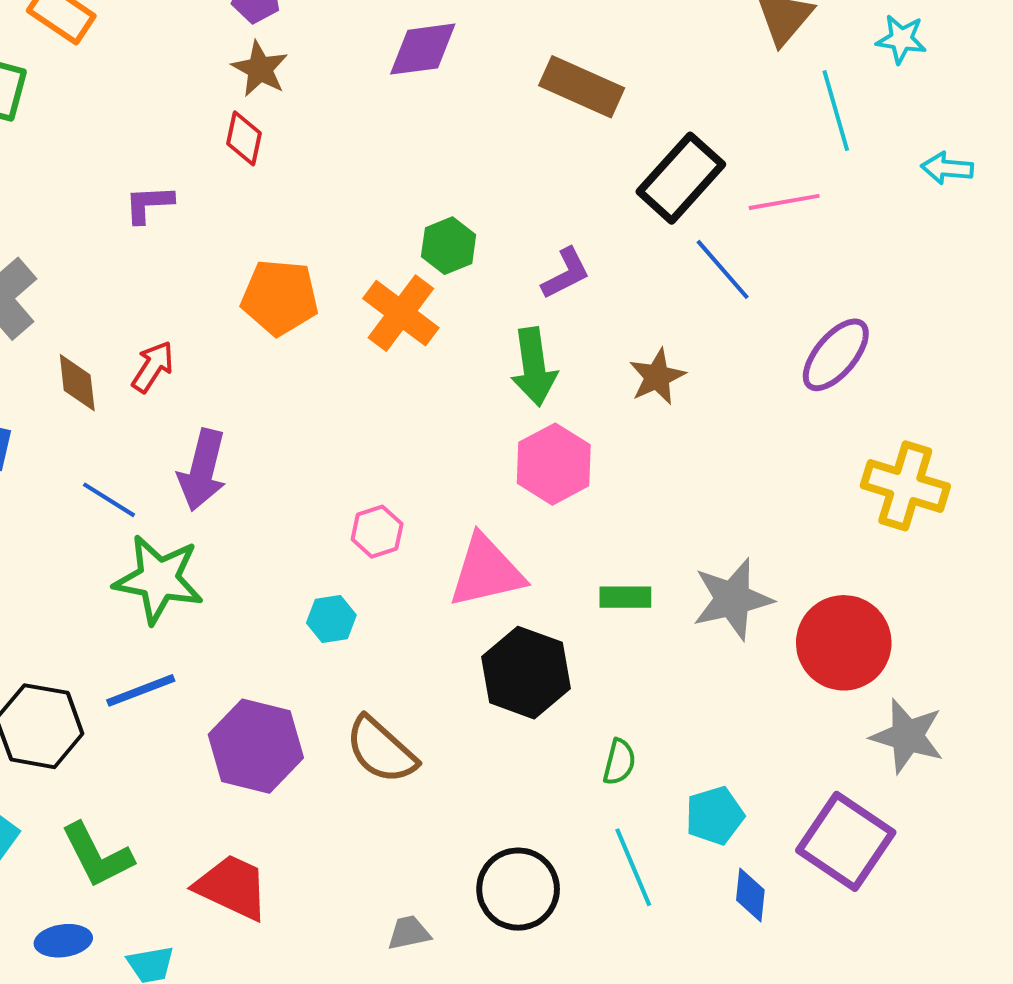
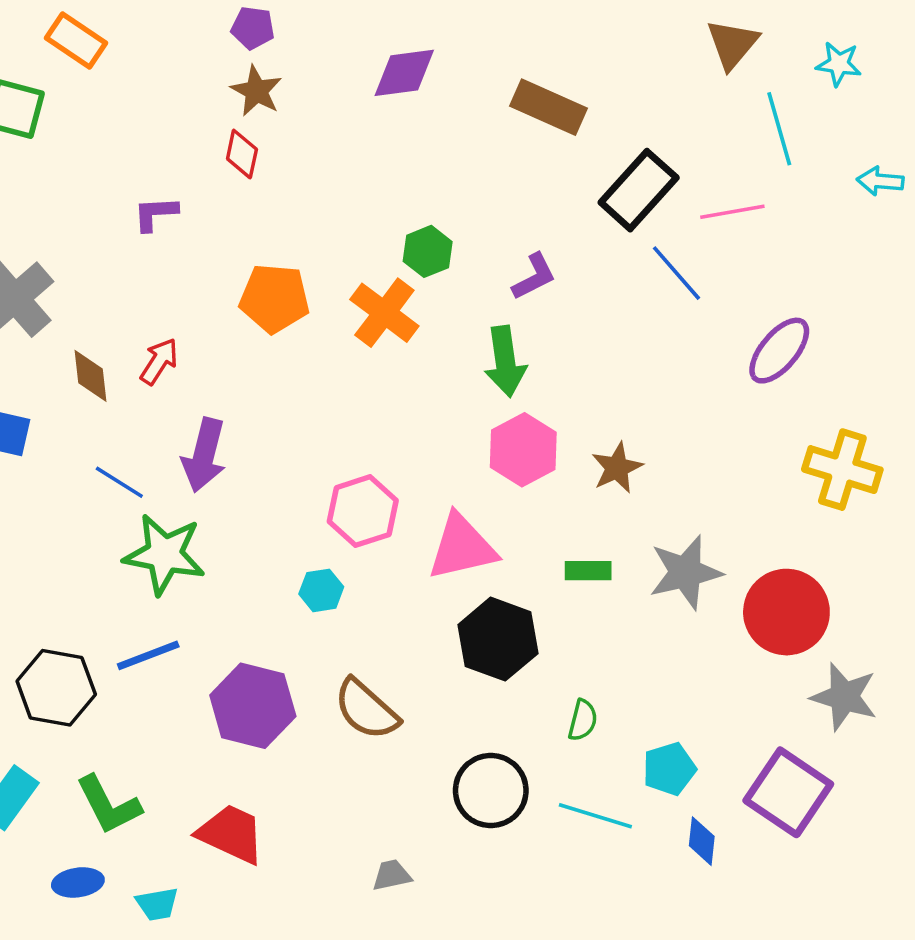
brown star: (657, 377) -> (617, 468), moved
pink hexagon: (377, 532) -> (363, 511), size x1.5
cyan line: (633, 867) -> (595, 816), turned -50
black circle: (518, 889) -> (491, 791), moved

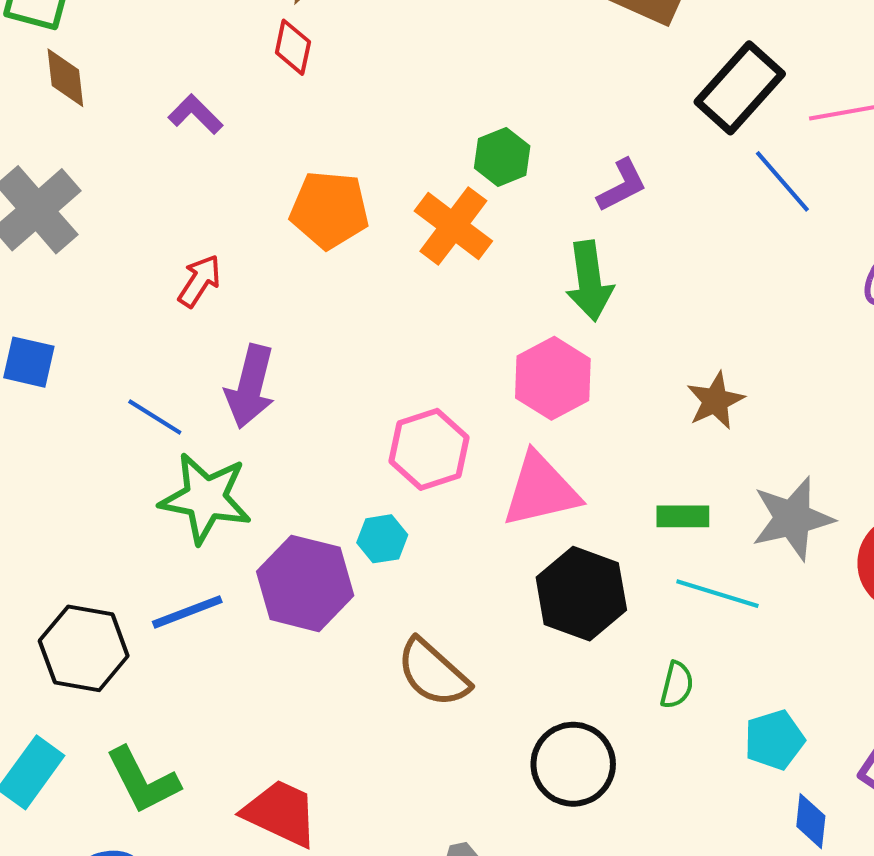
purple L-shape: (155, 214) -> (195, 114), turned 48
brown diamond: (90, 376) -> (65, 78), moved
pink hexagon: (523, 450) -> (553, 378), moved
purple hexagon: (253, 706) -> (305, 583), moved
cyan line: (595, 816) -> (717, 594), moved

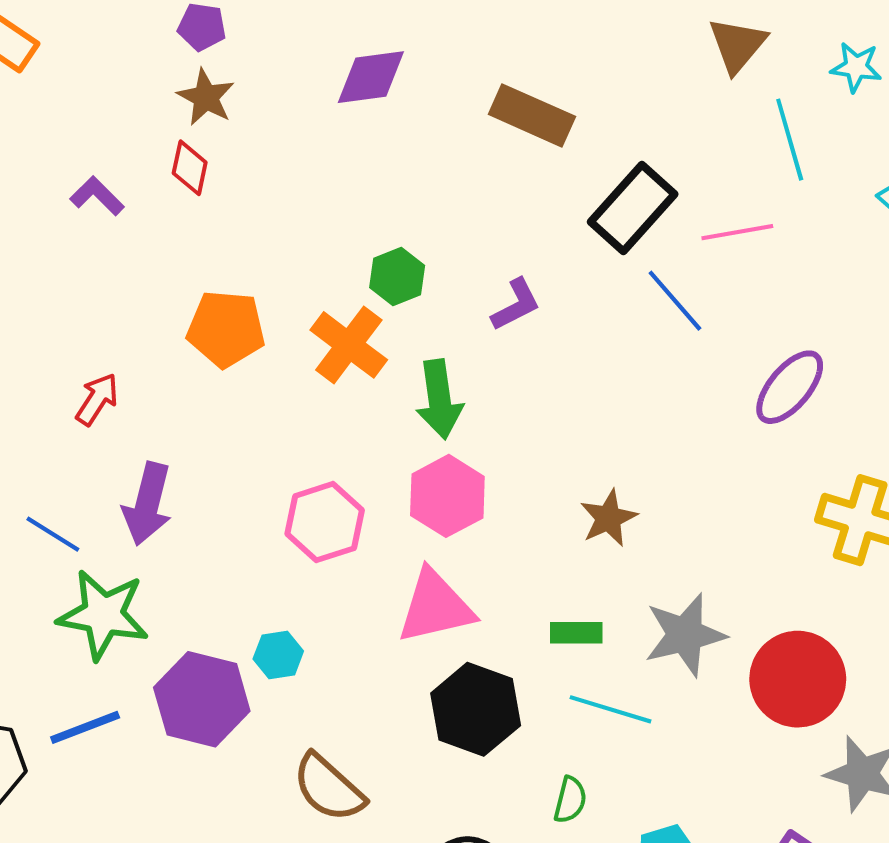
purple L-shape: (195, 114) -> (97, 196), moved
green arrow: (589, 281) -> (439, 399), moved
pink hexagon: (429, 449) -> (325, 522), moved

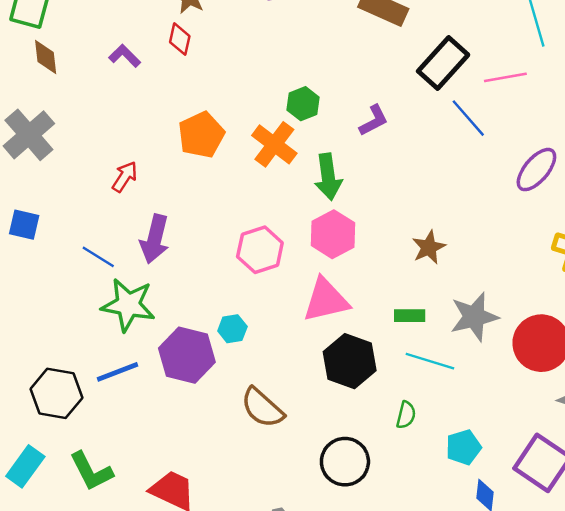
orange pentagon: (226, 329) -> (201, 135), turned -30

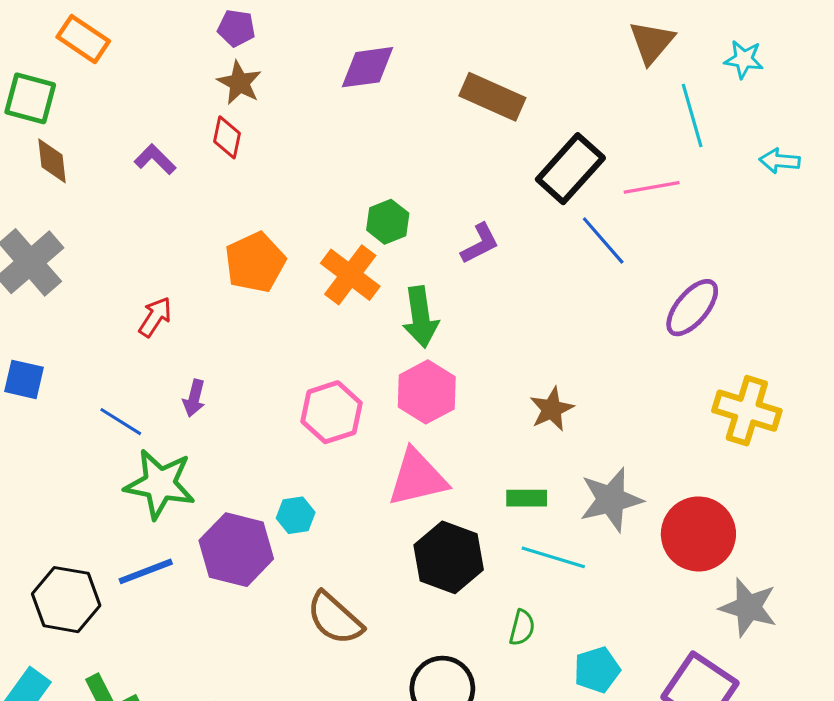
purple arrow: (155, 239) -> (194, 398), size x0.6

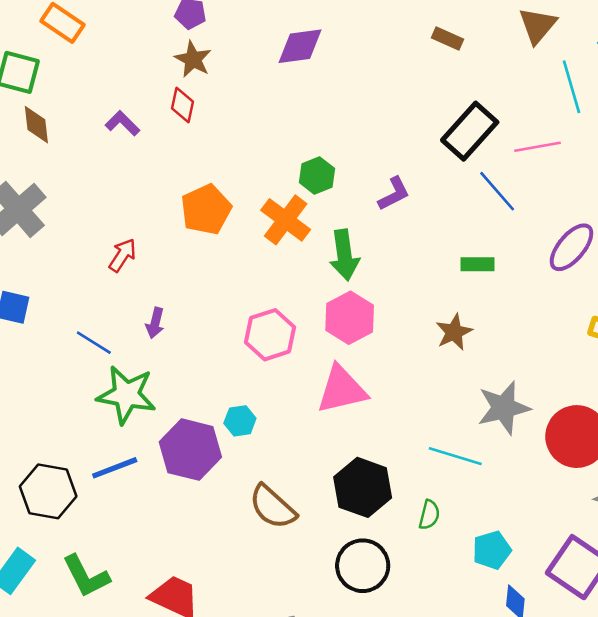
brown rectangle: (492, 97) -> (447, 38), moved, size x0.6
green rectangle: (527, 498) -> (477, 264), moved
black hexagon: (449, 557) -> (363, 487), moved

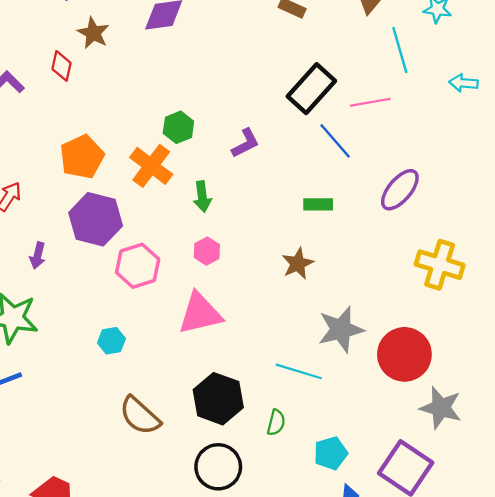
brown star: (193, 59) -> (93, 33), moved
green arrow: (344, 255) -> (202, 197), size x0.7
pink hexagon: (350, 318) -> (207, 251), size x0.6
purple hexagon: (190, 450) -> (96, 219), moved

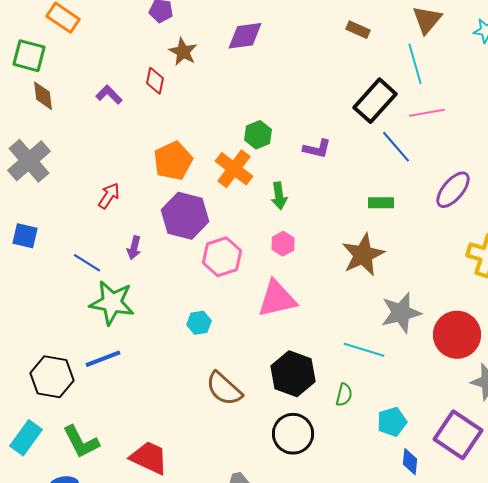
cyan line: (400, 50) -> (415, 64), moved
purple L-shape: (245, 143) -> (317, 149), turned 40
brown star: (298, 264) -> (363, 255), size x1.5

